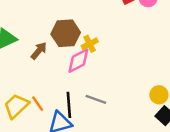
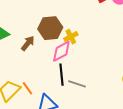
black line: (69, 105) -> (61, 75), moved

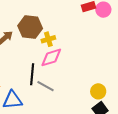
pink diamond: (61, 51) -> (51, 57), moved

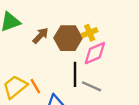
brown hexagon: (30, 27) -> (68, 38), moved

